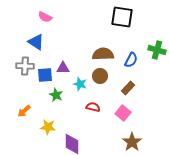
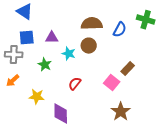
gray cross: (25, 66) -> (14, 55), moved
blue square: (45, 75) -> (27, 38), moved
brown rectangle: (128, 88) -> (128, 69), moved
red semicircle: (93, 107) -> (75, 84), moved, turned -64

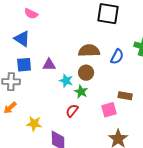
green star: (45, 65) -> (81, 92), moved
brown rectangle: (128, 69) -> (125, 96), turned 56
pink square: (112, 83) -> (109, 110), turned 35

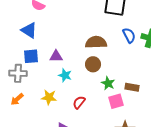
blue semicircle: (117, 57) -> (129, 35), moved, turned -56
cyan star: (66, 81) -> (65, 75), moved
green star: (81, 92) -> (108, 83), moved
yellow star: (34, 124) -> (49, 97), moved

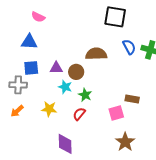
blue triangle: (29, 30) -> (29, 42), turned -30
brown circle: (93, 64) -> (76, 72), moved
green star: (108, 83) -> (85, 95), moved

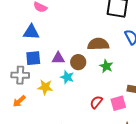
green star: (85, 95) -> (106, 66), moved
yellow star: (49, 109) -> (45, 87), moved
red semicircle: (79, 114) -> (96, 102), moved

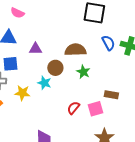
purple triangle: (58, 58) -> (35, 49), moved

